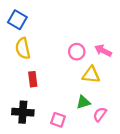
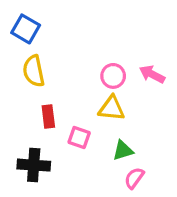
yellow triangle: (91, 75) -> (111, 108), moved
pink semicircle: (100, 114) -> (134, 178), moved
pink square: (58, 120) -> (79, 138), moved

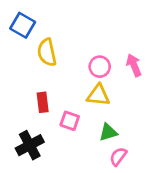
yellow semicircle: (34, 71) -> (47, 52), moved
pink arrow: (152, 74) -> (134, 65), turned 40
black cross: (34, 165) -> (30, 145), turned -32

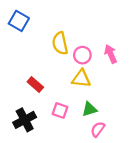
yellow semicircle: (47, 52) -> (60, 43), moved
red rectangle: (43, 102) -> (35, 85), turned -42
pink square: (70, 121) -> (60, 110), moved

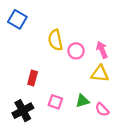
yellow triangle: (81, 79) -> (100, 74), moved
red rectangle: (35, 85) -> (33, 78), turned 64
pink semicircle: (98, 129) -> (102, 110), moved, turned -80

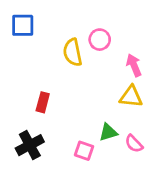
blue square: (17, 19) -> (23, 25), turned -30
pink circle: (76, 51) -> (100, 40), moved
pink square: (55, 102) -> (84, 151), moved

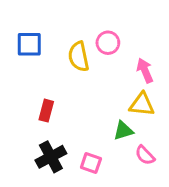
blue square: (23, 25) -> (29, 44), moved
green triangle: (108, 132) -> (123, 131), moved
black cross: (30, 145) -> (51, 157), moved

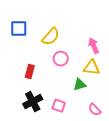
pink circle: (108, 43) -> (61, 59), moved
yellow semicircle: (79, 57) -> (51, 37), turned -126
pink semicircle: (145, 155) -> (95, 110), moved

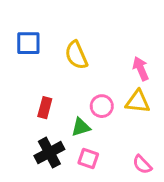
yellow semicircle: (51, 37) -> (76, 55), turned 114
pink circle: (61, 59) -> (102, 106), moved
green triangle: (80, 85) -> (81, 127), moved

